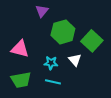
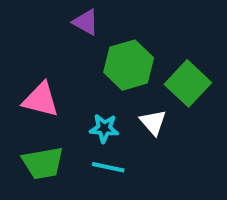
purple triangle: (42, 11) -> (86, 22), turned -40

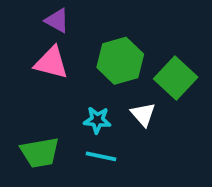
purple triangle: (86, 22) -> (57, 21), moved
pink triangle: (41, 100) -> (51, 63), moved

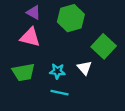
green hexagon: (120, 61) -> (71, 18), moved
green trapezoid: (40, 153) -> (23, 72), moved

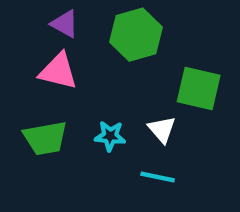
green square: (104, 46) -> (199, 88), turned -30
cyan line: (60, 93) -> (158, 177), moved

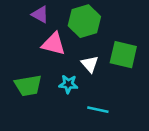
pink triangle: (58, 71) -> (54, 44), moved
white triangle: (162, 130) -> (90, 64), moved

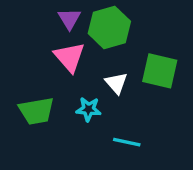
purple triangle: (40, 14) -> (69, 19), moved, turned 30
pink triangle: (54, 44) -> (69, 57), turned 35

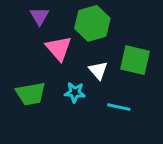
purple triangle: (69, 19) -> (40, 16), moved
cyan line: (127, 142) -> (119, 107), moved

